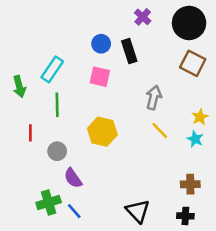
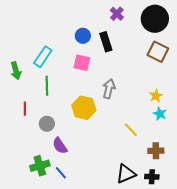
gray arrow: (154, 97) -> (109, 89), moved
yellow star: (200, 117) -> (156, 96), moved
yellow line: (160, 130) -> (131, 130), moved
black triangle: (138, 211) -> (126, 174), moved, turned 50

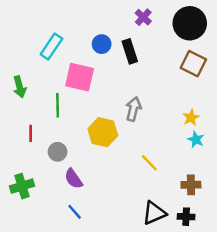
cyan rectangle: (43, 57) -> (51, 47), moved
pink square: (82, 63) -> (80, 77), moved, size x1.4
yellow line: (131, 130) -> (149, 163), moved
green cross: (40, 166) -> (22, 186), moved

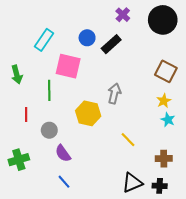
black rectangle: (130, 51) -> (111, 44), turned 66
brown square: (193, 64) -> (166, 71), moved

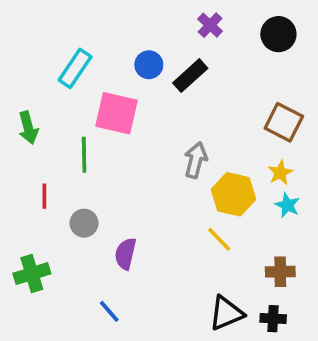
black circle: (163, 20) -> (278, 34), size x0.7
yellow hexagon: (88, 113) -> (233, 194), moved
purple semicircle: (63, 153) -> (125, 254), moved, turned 48

